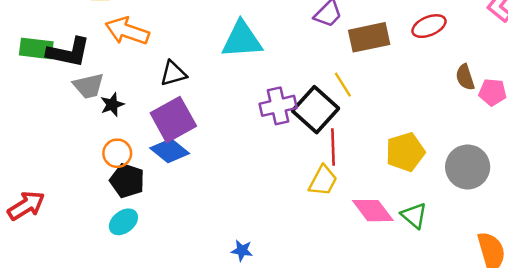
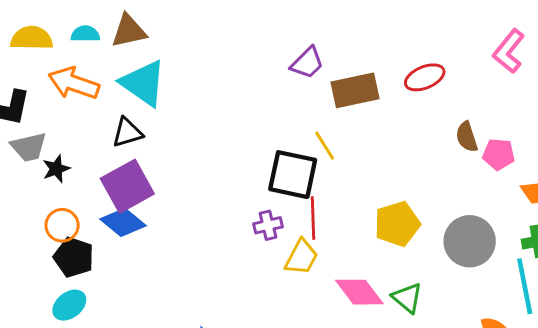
cyan triangle: (242, 40) -> (143, 83), moved, turned 39
purple cross: (278, 106) -> (268, 225), moved, size x0.7
black square: (315, 110) -> (293, 175), turned -30

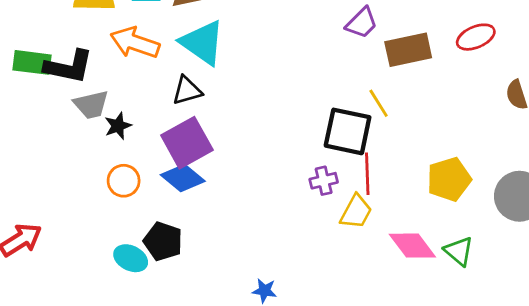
black pentagon: (74, 257) -> (163, 241), moved
cyan ellipse: (69, 305) -> (131, 258), turned 64

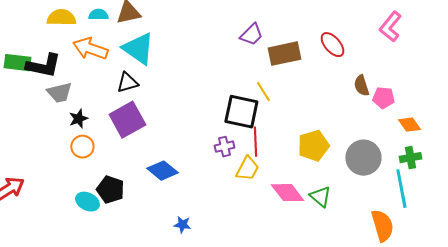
red ellipse: (476, 37) -> (332, 45), turned 72
black star: (118, 126) -> (78, 119), moved
blue diamond: (183, 178) -> (162, 171), moved

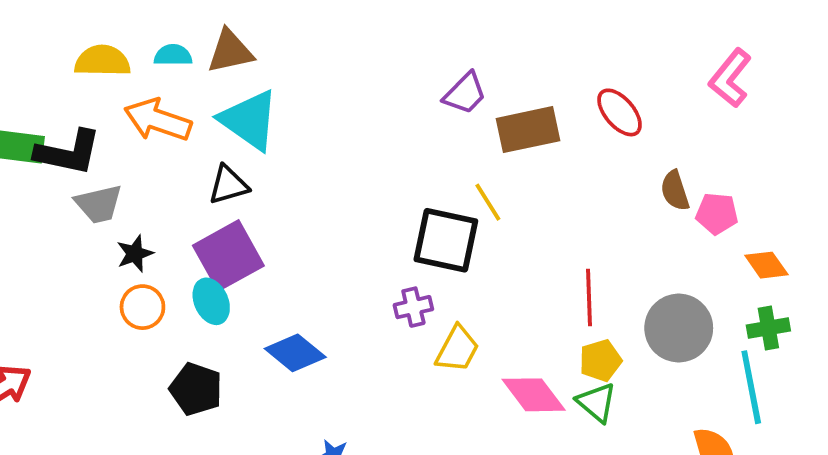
red line: (255, 142) -> (589, 298), moved
yellow pentagon: (313, 146) -> (600, 360), moved, size x0.7
cyan ellipse: (87, 202) -> (211, 301), moved, turned 40

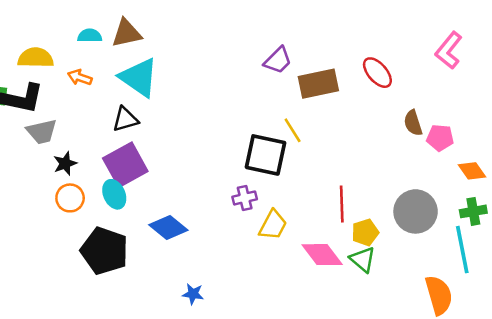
yellow semicircle: (102, 61) -> (36, 58), moved
orange arrow: (158, 120) -> (80, 77), size x0.6
red line: (589, 298) -> (342, 204), moved
black pentagon: (196, 389) -> (104, 251), size x1.4

